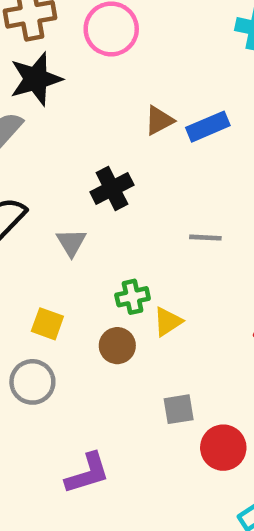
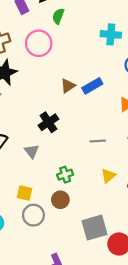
yellow triangle: (168, 322) -> (108, 176), moved
gray circle: (32, 382) -> (33, 215), moved
gray square: (179, 409) -> (95, 228), size x1.6

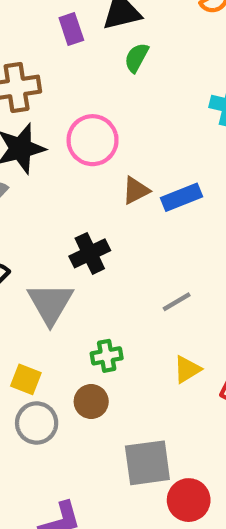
pink circle: (39, 43) -> (93, 140), moved
gray line: (98, 141) -> (177, 302), turned -35
gray triangle: (32, 151) -> (50, 303), size x1.6

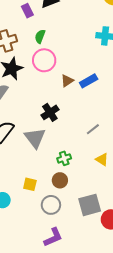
green semicircle: (137, 58) -> (40, 36), moved
yellow triangle: (187, 369) -> (102, 160), turned -48
yellow square: (26, 379) -> (30, 184), moved
gray circle: (37, 423) -> (51, 205), moved

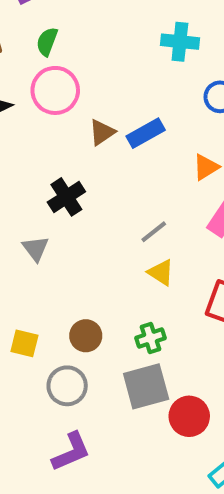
gray triangle: (35, 138) -> (35, 249), size x0.6
green cross: (64, 158) -> (150, 338), moved
yellow triangle: (102, 160) -> (161, 272), moved

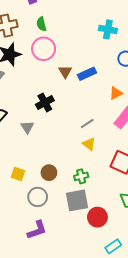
green semicircle: (47, 42) -> (41, 24), turned -40
brown triangle: (102, 132) -> (65, 72), turned -32

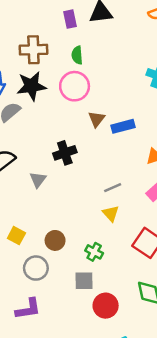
green cross: (81, 176) -> (94, 252), turned 32
gray square: (77, 200) -> (84, 281), size x0.7

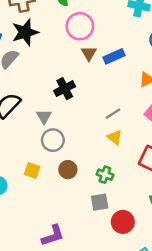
pink circle: (75, 86) -> (80, 26), moved
gray circle: (36, 268) -> (53, 140), moved

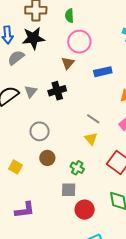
brown triangle: (89, 53) -> (68, 63), moved
gray line: (113, 114) -> (93, 119), turned 56
gray triangle: (44, 116) -> (31, 91), moved
yellow square: (32, 170) -> (15, 167), moved

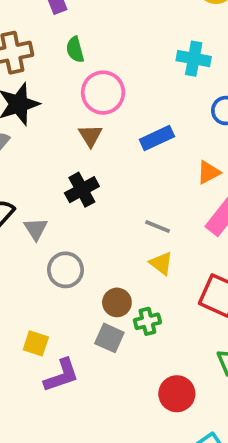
gray triangle: (31, 91) -> (36, 229), moved
brown circle: (47, 158) -> (117, 302), moved
green cross: (77, 168) -> (147, 321), turned -32
gray square: (69, 190) -> (109, 338), moved, turned 35
purple L-shape: (25, 210) -> (61, 375), moved

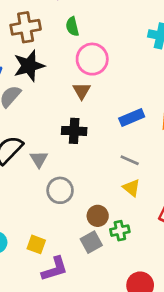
blue rectangle: (157, 138) -> (132, 118), moved
black cross: (82, 190) -> (74, 131), turned 30
gray square: (109, 338) -> (91, 242), turned 35

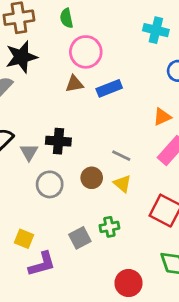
brown triangle: (82, 91) -> (74, 84), turned 48
blue rectangle: (132, 118) -> (109, 88), moved
black cross: (74, 131) -> (58, 141), moved
brown circle: (98, 216) -> (92, 178), moved

